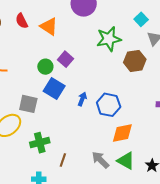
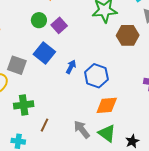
green circle: (45, 67) -> (39, 20), moved

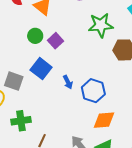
blue arrow: (71, 67) -> (68, 82), turned 128

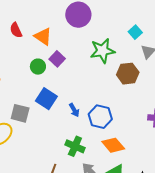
purple square: (56, 41) -> (57, 59), moved
orange diamond: (104, 120) -> (113, 145), turned 60
green cross: (21, 121) -> (75, 146), moved, turned 36

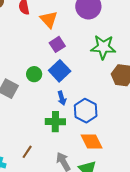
green circle: (38, 67) -> (34, 74), moved
blue square: (46, 99) -> (60, 71), moved
green cross: (75, 146) -> (55, 122), moved, turned -36

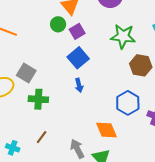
green circle: (34, 74) -> (58, 24), moved
blue hexagon: (86, 111) -> (128, 103), moved
green cross: (55, 122) -> (38, 99), moved

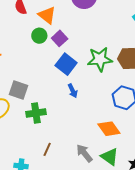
green star: (123, 36) -> (100, 59), moved

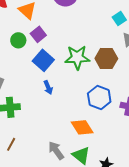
green circle: (39, 36) -> (18, 40), moved
brown line: (47, 149) -> (11, 144), moved

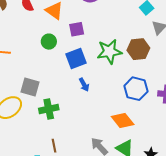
purple square: (38, 34) -> (77, 29), moved, turned 35
blue square: (43, 60) -> (76, 58), turned 35
brown line: (11, 144) -> (54, 146), turned -32

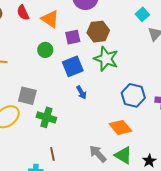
brown hexagon: (138, 49) -> (98, 32), moved
green star: (109, 52) -> (106, 59), turned 30
green cross: (49, 109) -> (46, 117), turned 30

